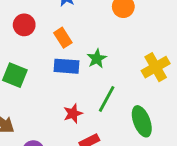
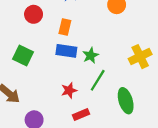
orange rectangle: (63, 38) -> (65, 27), turned 42
green star: (97, 59) -> (91, 55), moved

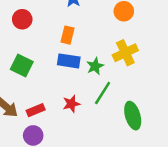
red circle: (34, 14) -> (22, 19), moved
yellow cross: (140, 57) -> (125, 53), moved
red rectangle: (81, 115) -> (36, 110), moved

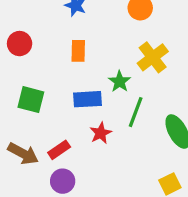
blue rectangle: (69, 61) -> (88, 99), moved

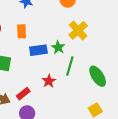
orange rectangle: (78, 51) -> (22, 31), moved
blue rectangle: (88, 99) -> (38, 50), moved

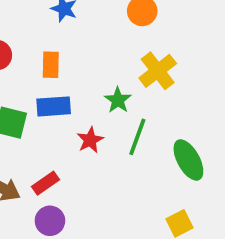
blue rectangle: (38, 50) -> (54, 106), moved
red star: (49, 81) -> (90, 140), moved

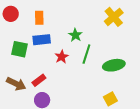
yellow cross: (158, 71) -> (114, 17), moved
green ellipse: (188, 160) -> (114, 65), turned -70

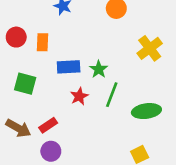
orange rectangle: (39, 18) -> (43, 42), moved
blue rectangle: (42, 40) -> (69, 67), moved

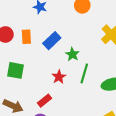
blue rectangle: (69, 67) -> (52, 41), moved, turned -36
red rectangle: (48, 125) -> (45, 101), moved

